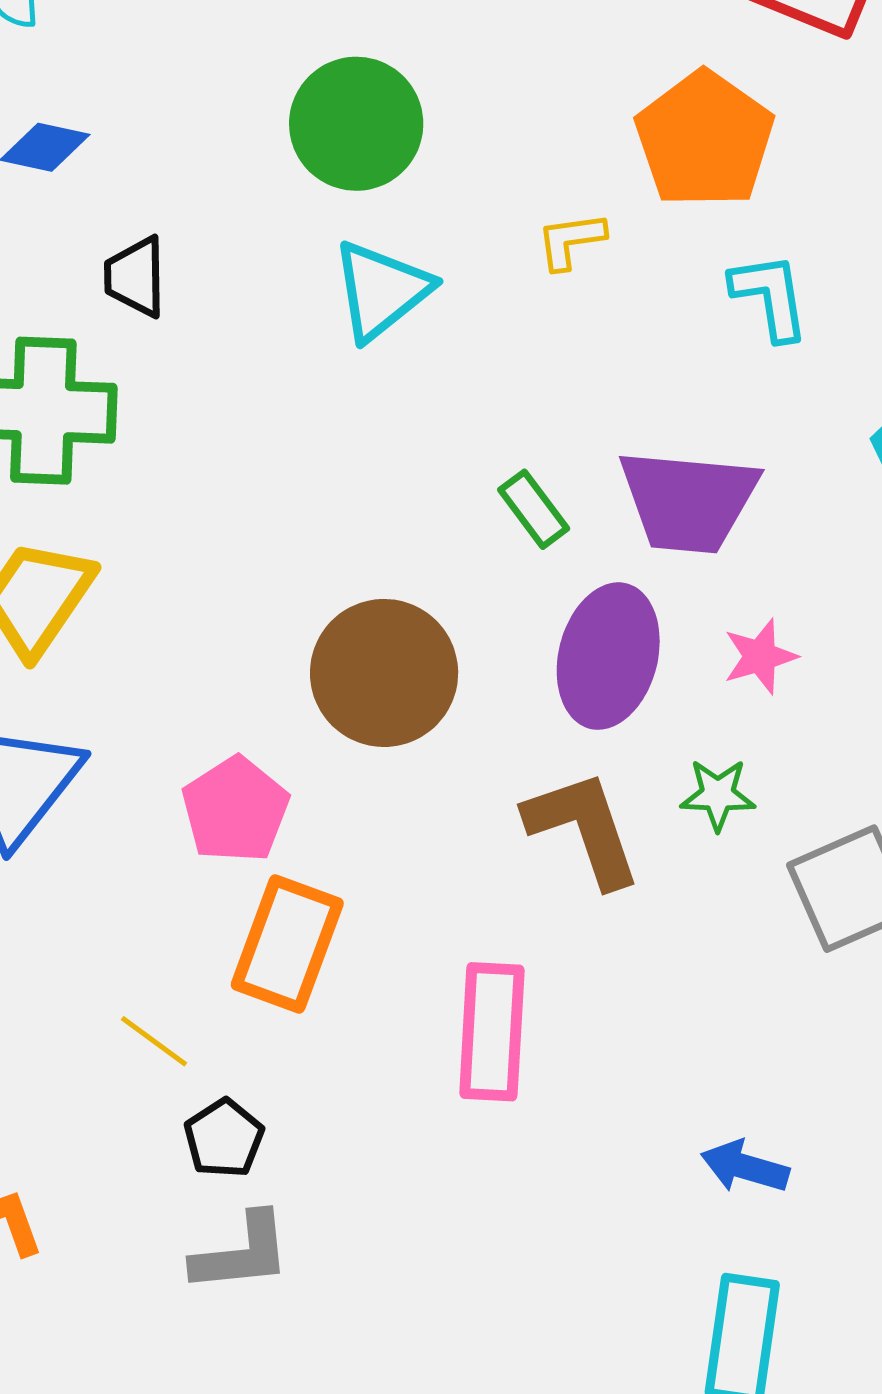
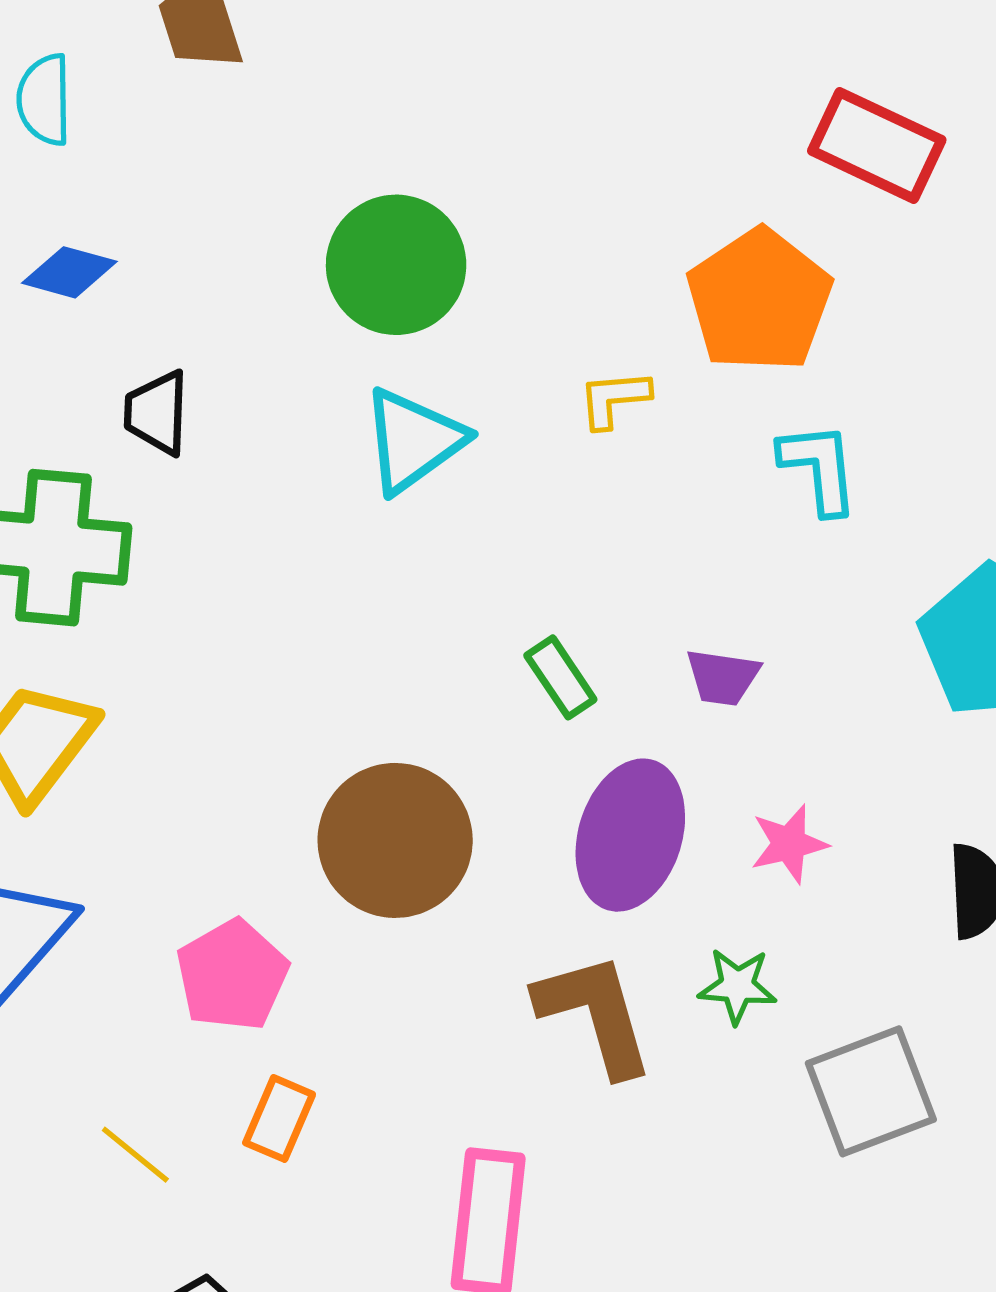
purple trapezoid: (688, 501) -> (723, 677), size x0.5
orange rectangle: (287, 944) -> (279, 1119), size x0.6
yellow line: (154, 1041) -> (135, 1155), moved

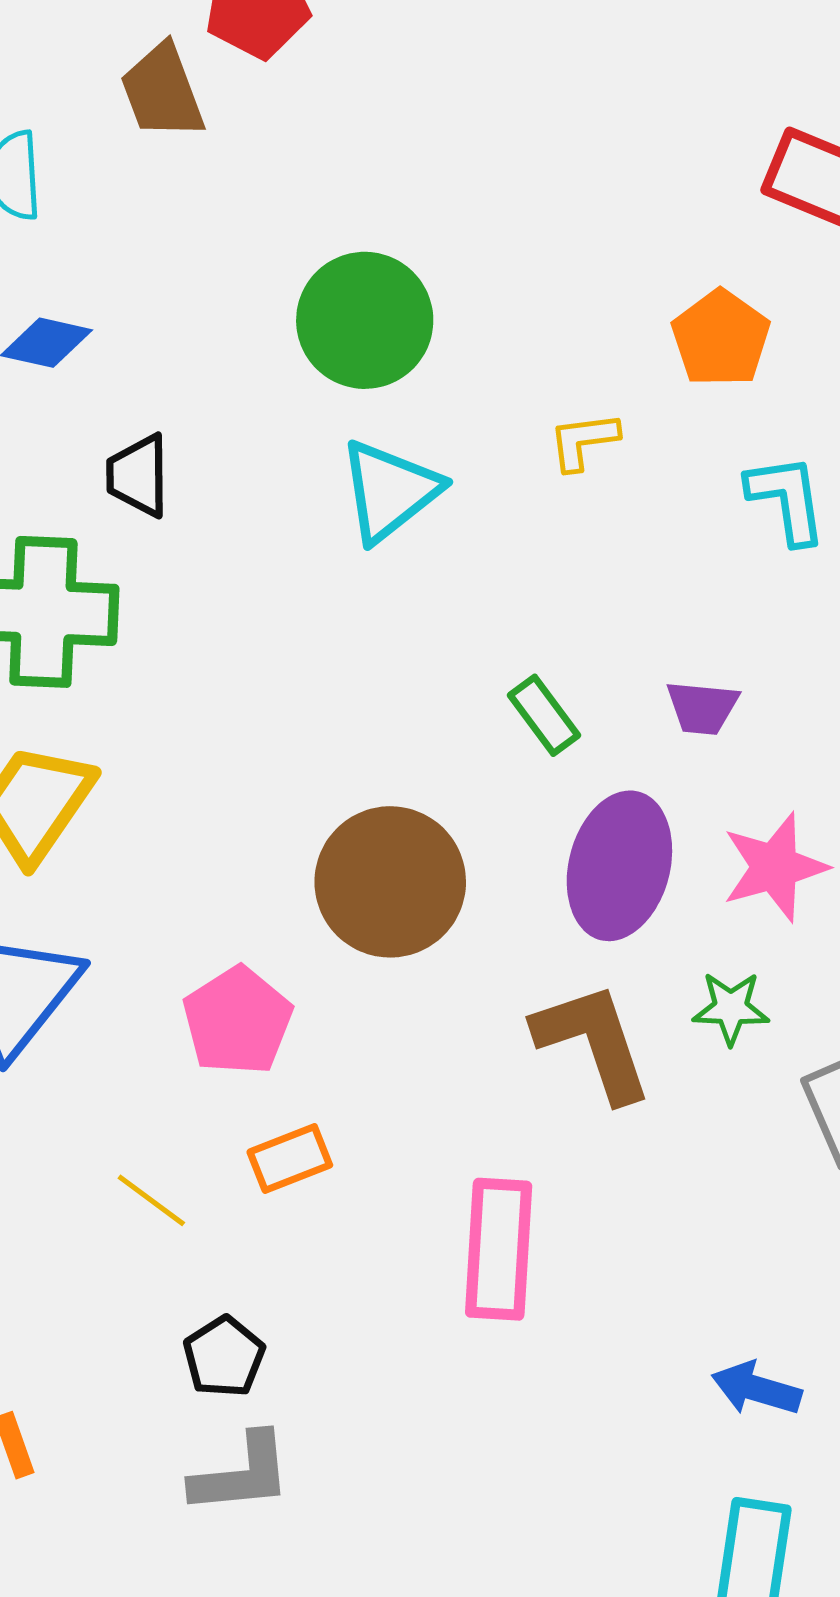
orange pentagon: (759, 300) -> (721, 338), size x0.7
pink star: (789, 844) -> (775, 867), size x1.4
orange rectangle: (279, 1119) -> (290, 1159), turned 48

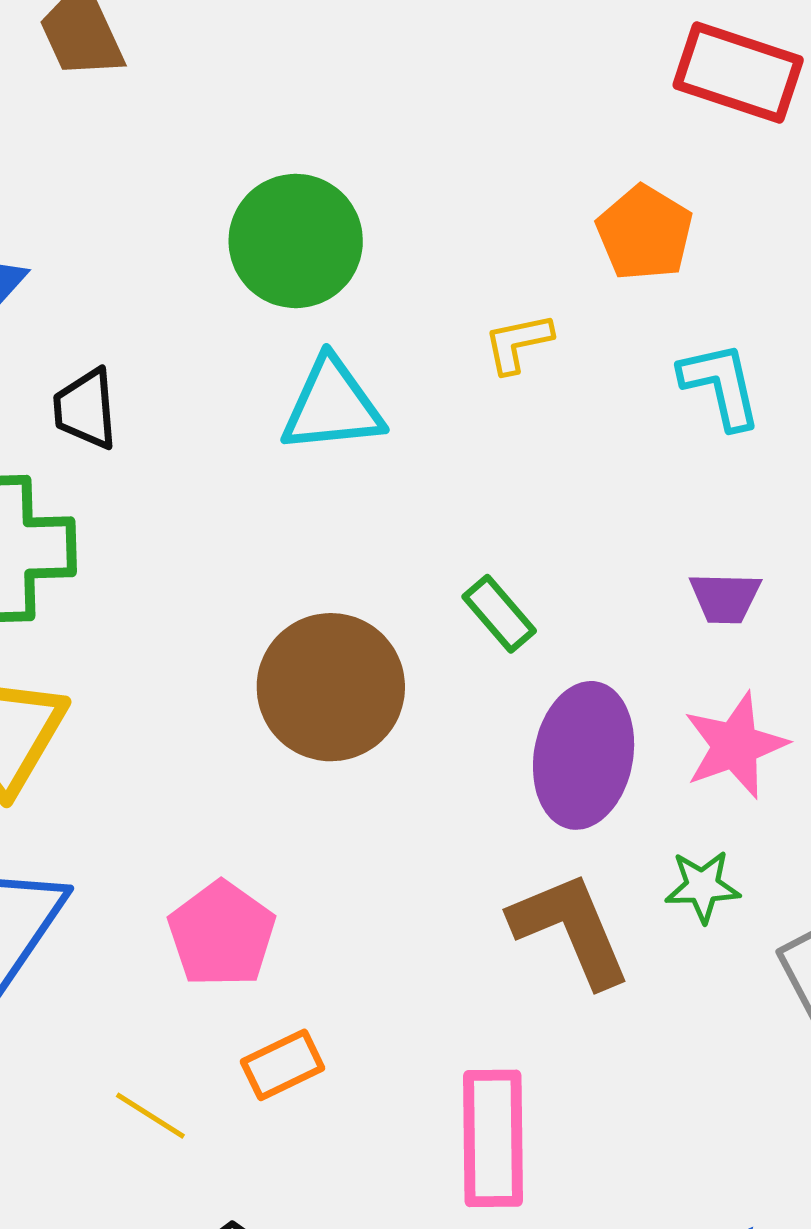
cyan triangle: (390, 491) -> (332, 406), turned 37
purple trapezoid: (702, 708) -> (725, 598), moved
brown circle: (390, 882) -> (331, 687), moved

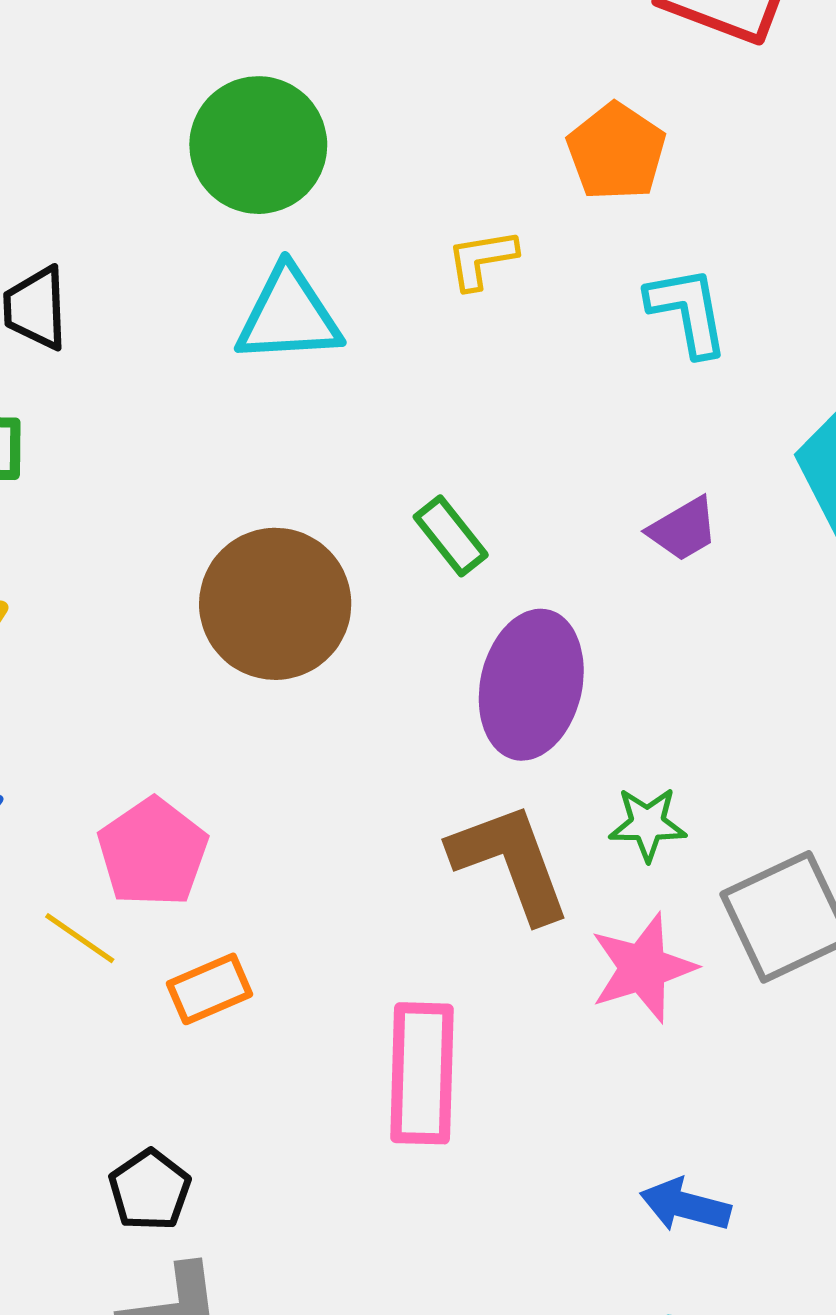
purple trapezoid: (725, 598) -> (683, 529), turned -34
pink star: (735, 745) -> (643, 968), moved
yellow line: (150, 1116) -> (80, 938), moved

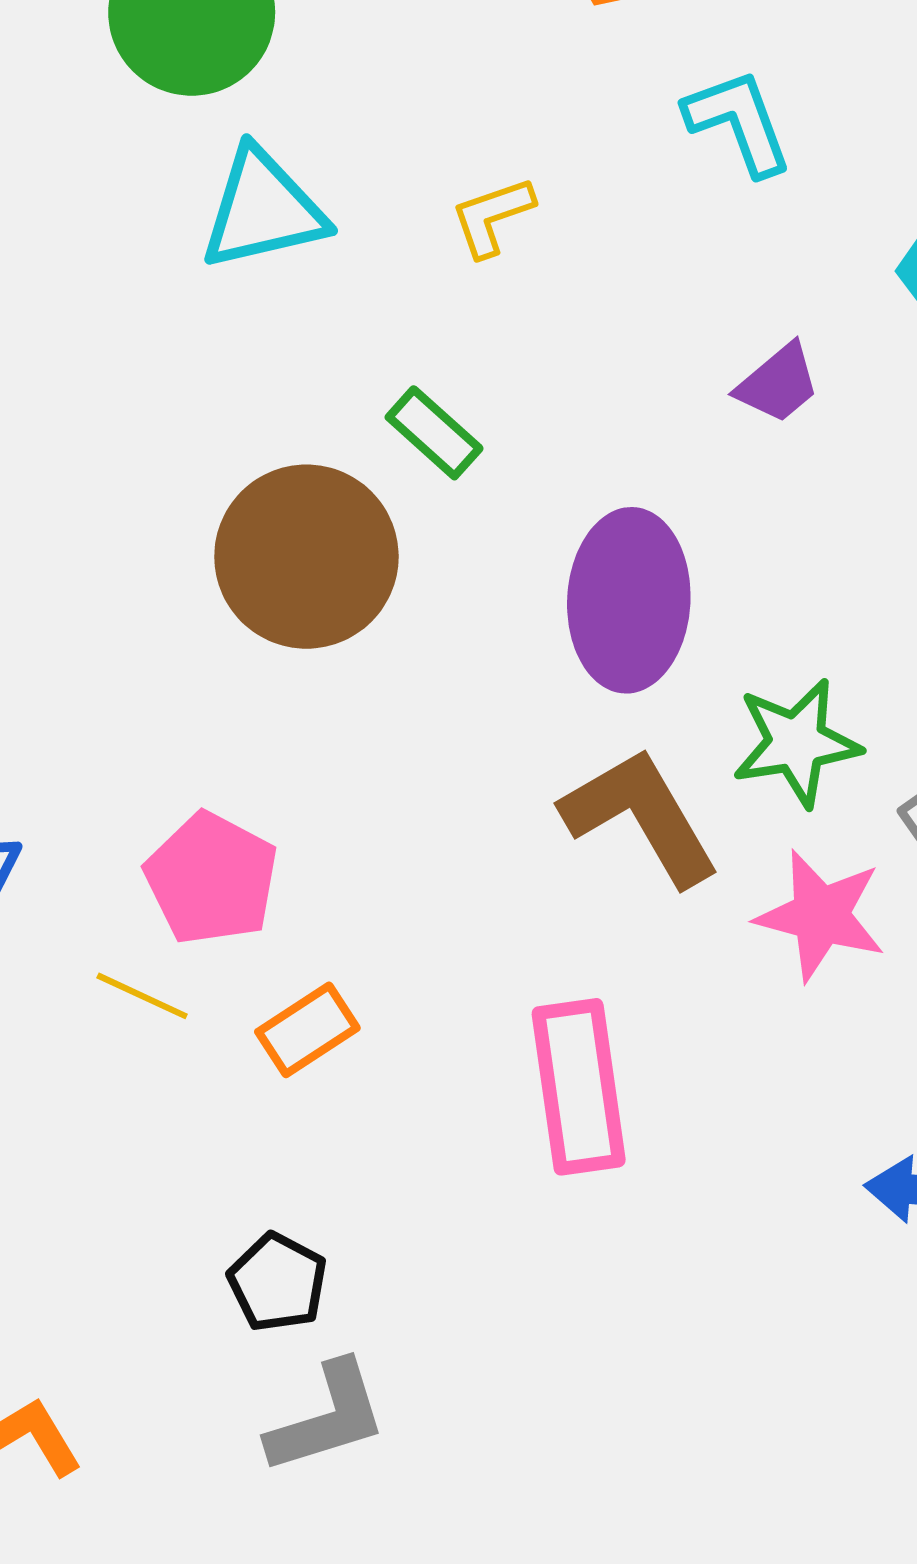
yellow L-shape: (482, 259) -> (492, 217), moved
green rectangle: (451, 536) -> (434, 433), moved
green star: (648, 824) -> (796, 743), size x1.4
pink star: (643, 968) -> (821, 915), turned -30

